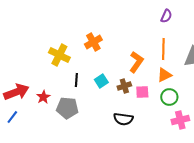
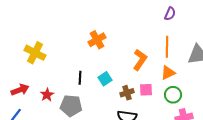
yellow cross: (59, 55) -> (35, 53), moved
brown cross: (124, 86) -> (127, 93), moved
red arrow: (16, 92) -> (20, 90), size x0.7

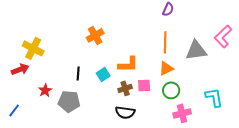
orange L-shape: (140, 60) -> (128, 64), moved, turned 55
red arrow: (20, 90) -> (20, 69), moved

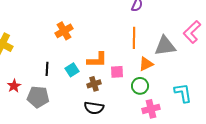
orange triangle: (166, 68) -> (146, 64), moved
pink square: (144, 85) -> (117, 72), moved

